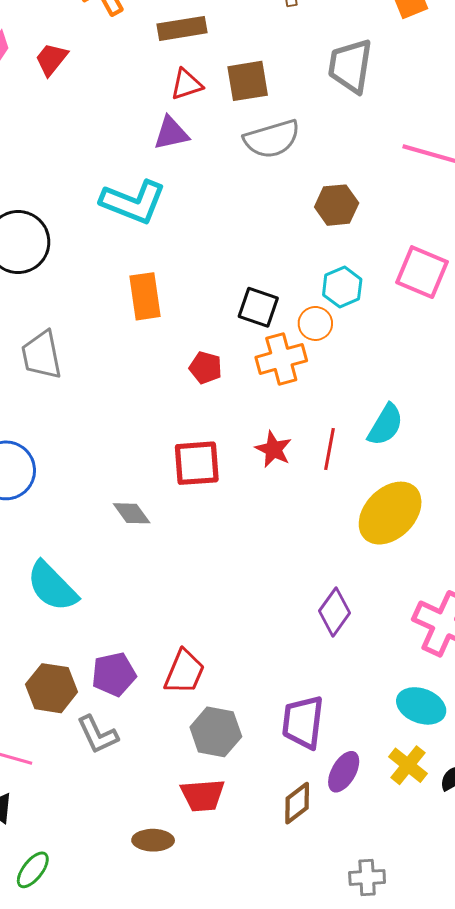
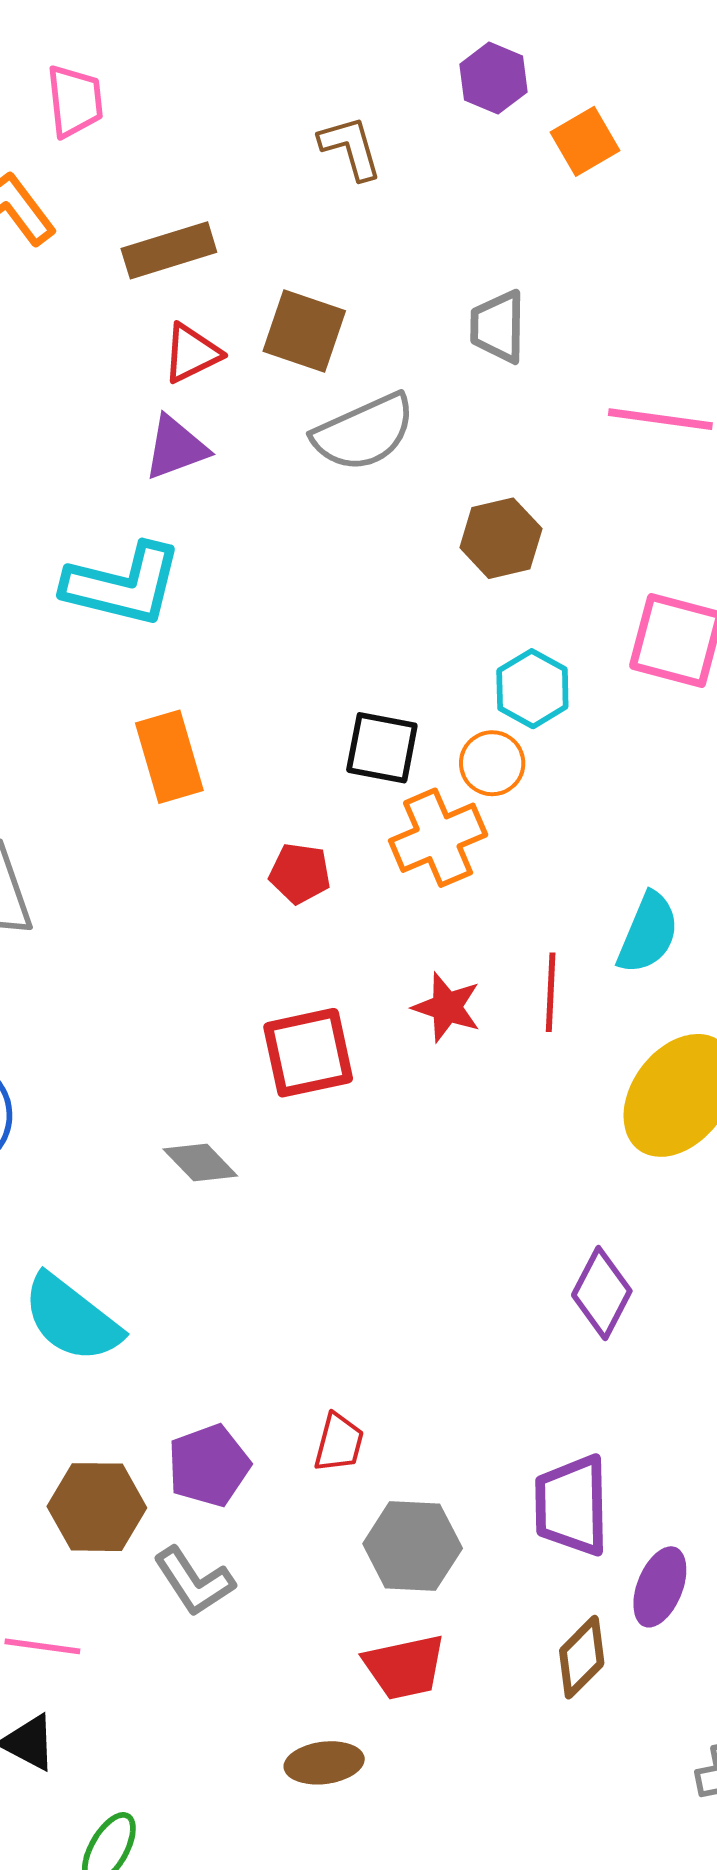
gray trapezoid: (350, 66) -> (498, 327), moved, size x0.7
brown square: (248, 81) -> (304, 331), turned 36
red trapezoid: (184, 672) -> (339, 1443), size x0.7

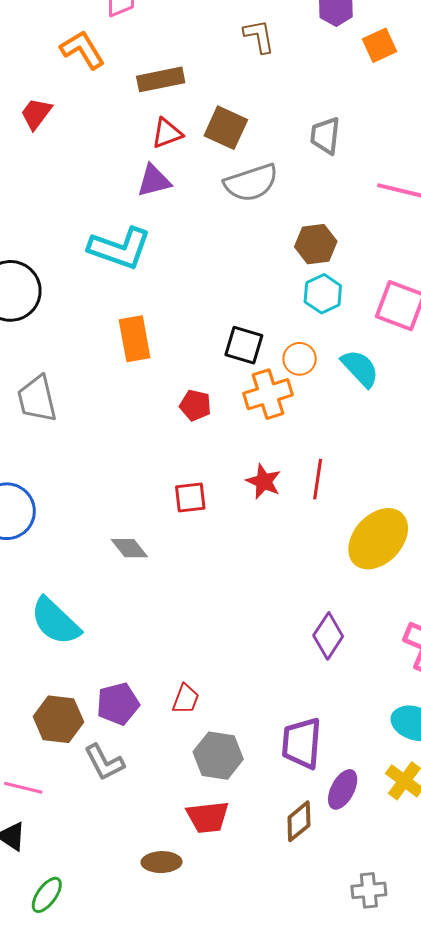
cyan hexagon: (532, 689) -> (323, 294), moved
cyan semicircle: (648, 933) -> (360, 368), moved, turned -72
red square: (308, 1053) -> (190, 498), size x0.7

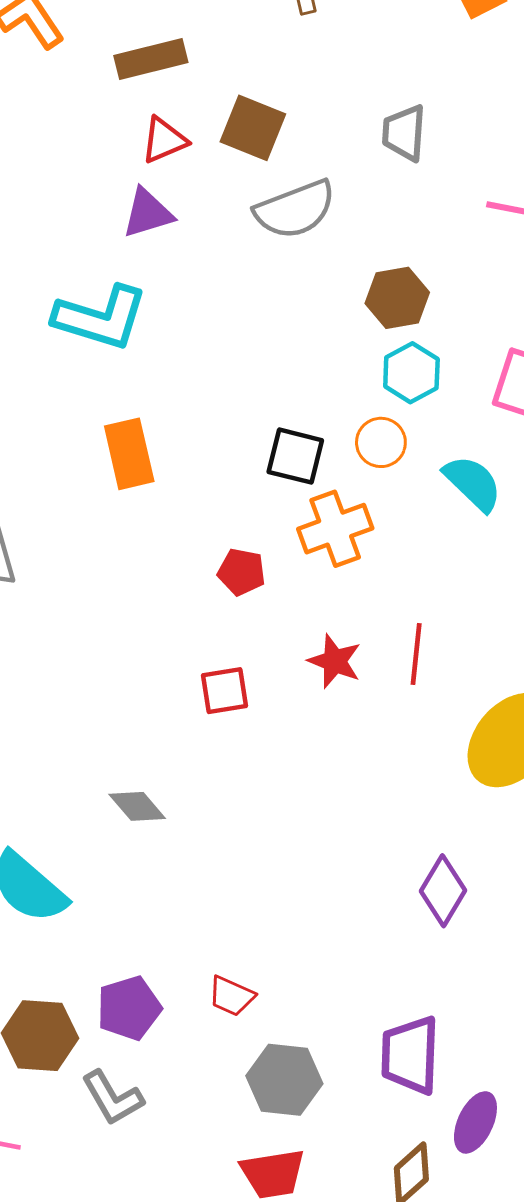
orange circle: (300, 359) -> (381, 442), moved
red pentagon: (195, 405) -> (242, 572), moved
gray diamond: (129, 548) -> (137, 806), moved
red trapezoid: (186, 699) -> (231, 996), turned 96

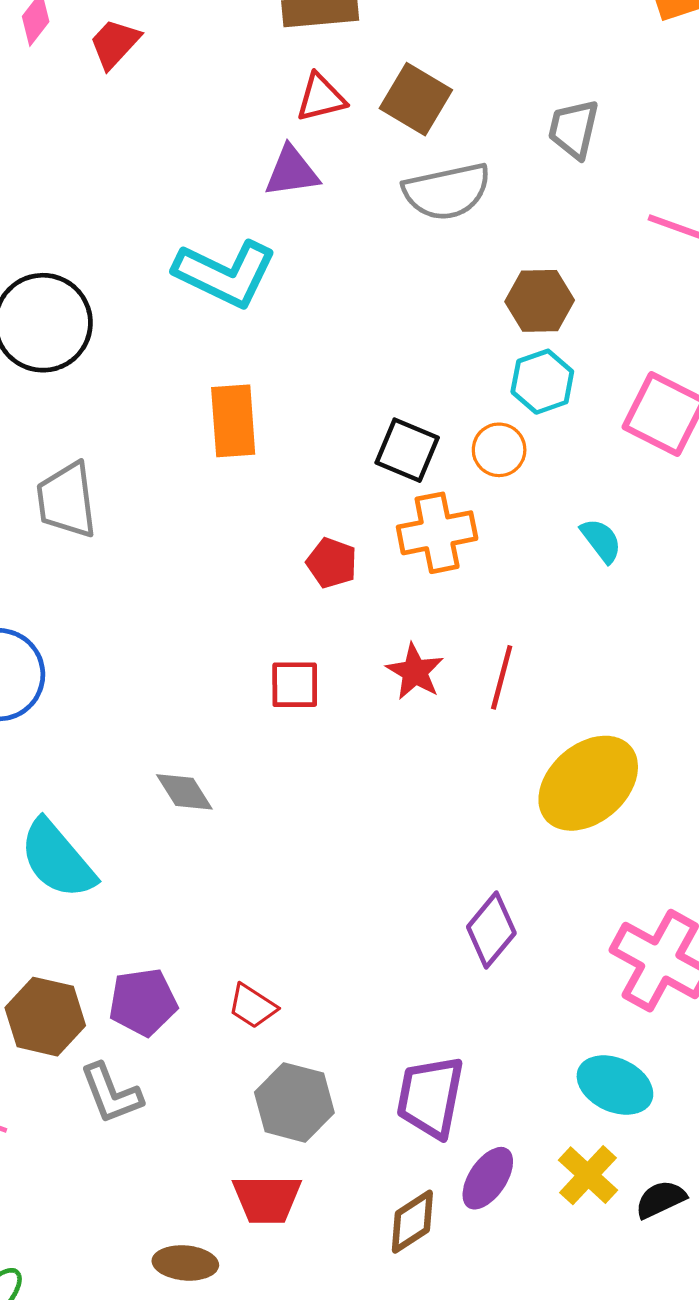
cyan semicircle: (473, 483) -> (601, 540), moved, size x0.7

